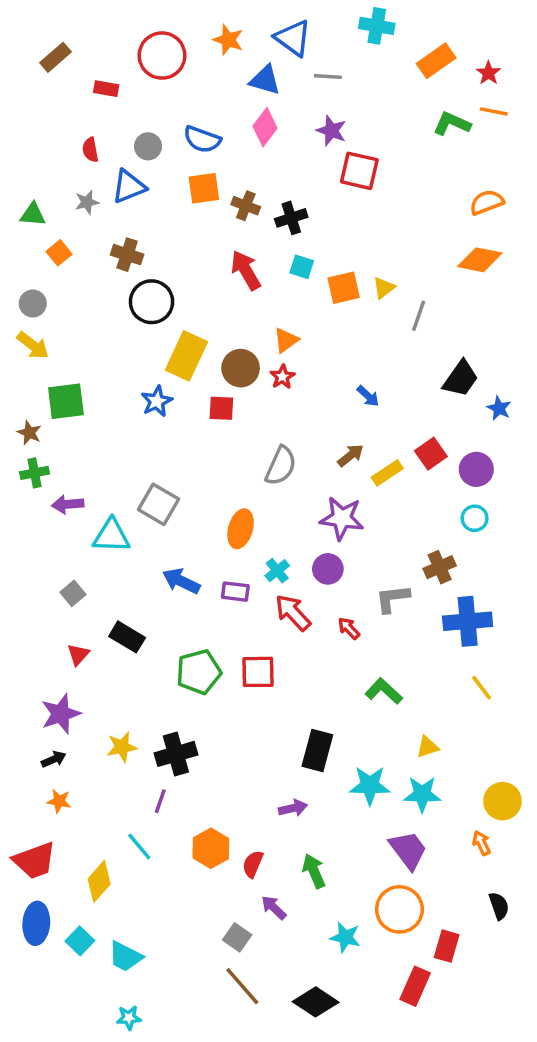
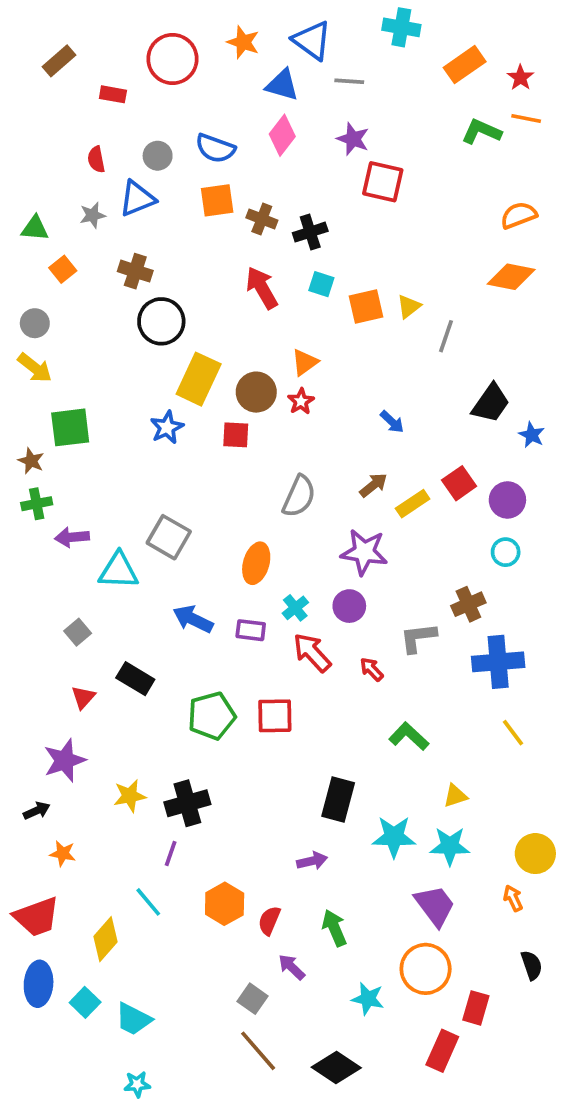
black arrow: (54, 759) -> (37, 811), moved

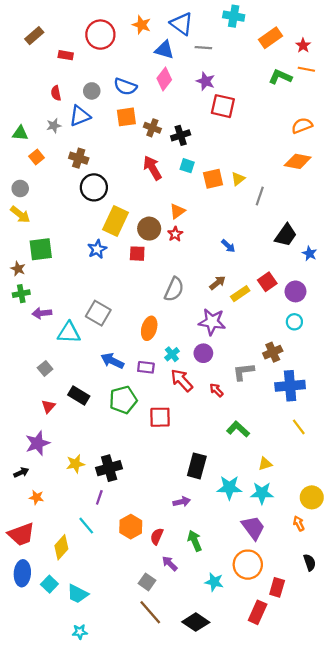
green pentagon: (212, 716) -> (123, 400), moved

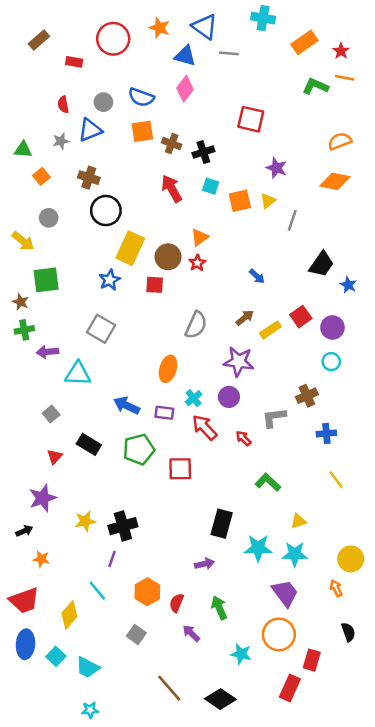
purple star: (206, 81) -> (276, 168), moved
gray circle: (20, 188) -> (49, 218), moved
gray square: (98, 313) -> (101, 329), moved
blue cross: (290, 386) -> (326, 433), size x0.6
gray square: (147, 582) -> (136, 634), moved

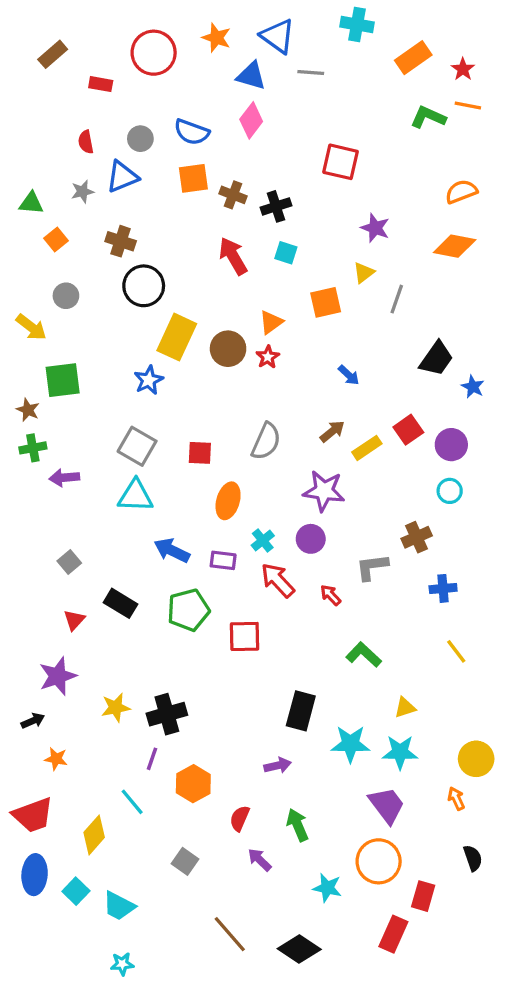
orange square: (240, 201) -> (326, 302), moved
red square: (155, 285) -> (200, 453), moved
cyan triangle: (78, 374) -> (135, 496), moved
orange hexagon: (147, 592) -> (193, 784), moved

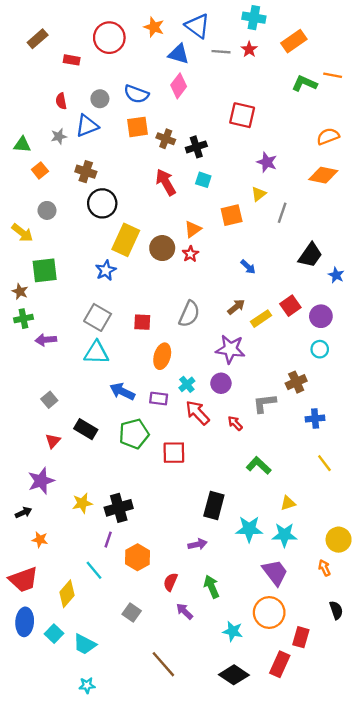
red star: (463, 69) -> (249, 49), moved
black diamond: (299, 949) -> (234, 675), moved

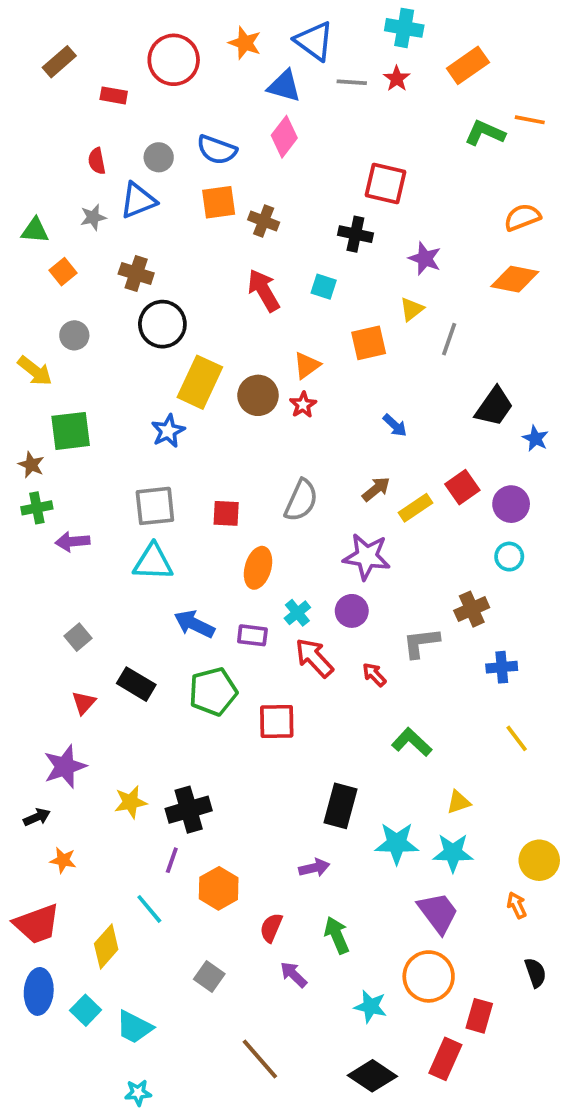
black cross: (196, 147) -> (355, 234), moved, turned 30
gray square: (98, 317) -> (155, 506), turned -36

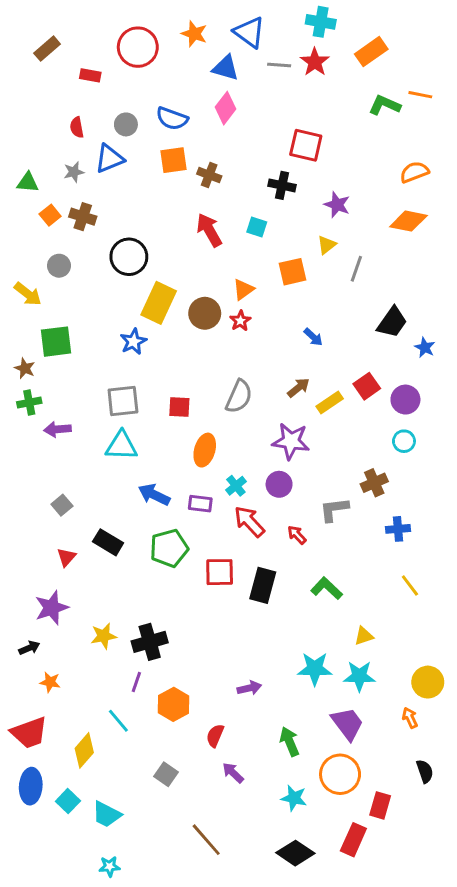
red star: (397, 79) -> (315, 62), size x1.4
brown cross: (136, 274) -> (83, 217), moved
black rectangle: (340, 806) -> (263, 585), moved
green arrow: (337, 935) -> (289, 742), moved

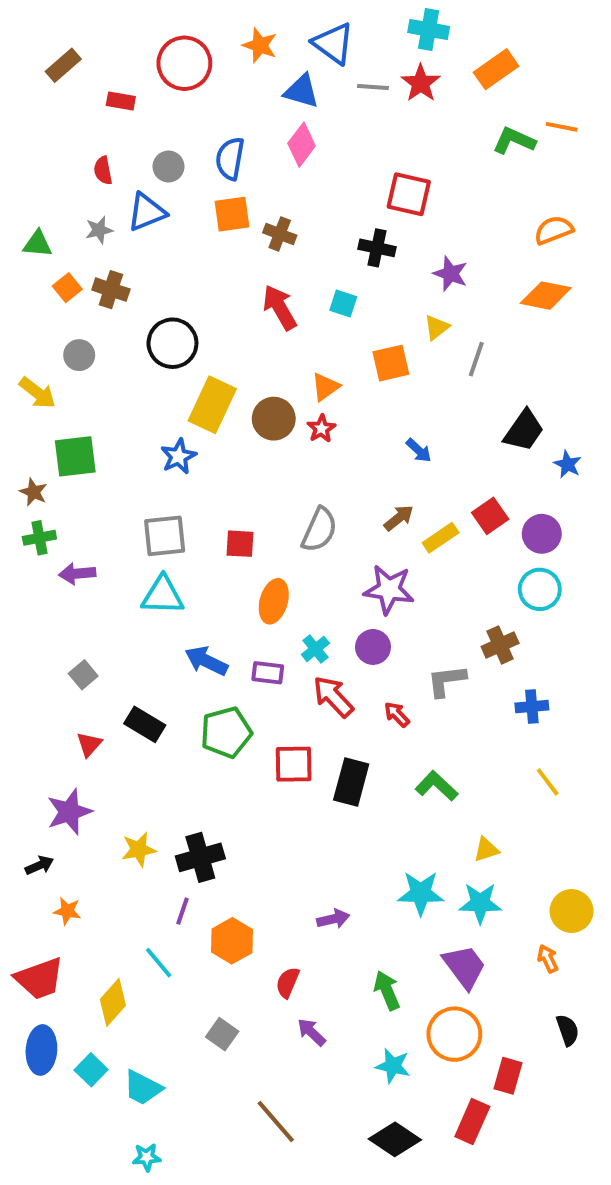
blue semicircle: (172, 118) -> (230, 159), turned 80
cyan circle: (404, 441) -> (540, 589), size x1.4

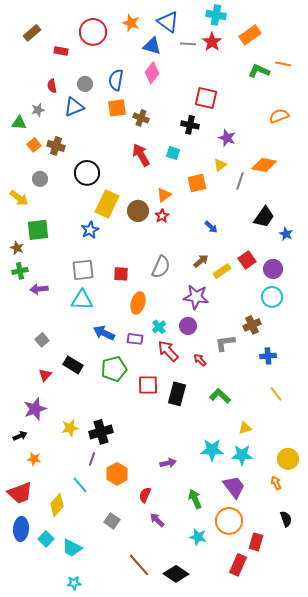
gray star: (99, 230) -> (38, 110), moved
orange diamond: (546, 296) -> (264, 165), moved
black diamond: (395, 1139) -> (176, 574), moved

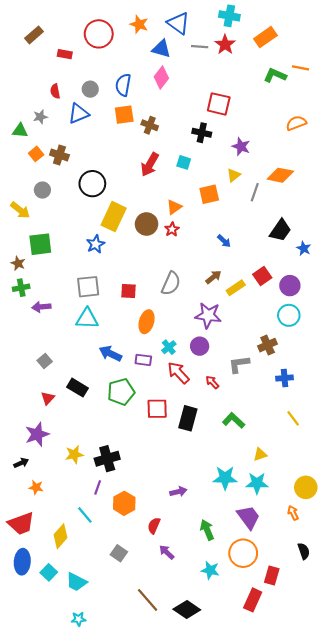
red arrow: (141, 155) -> (150, 165), turned -120

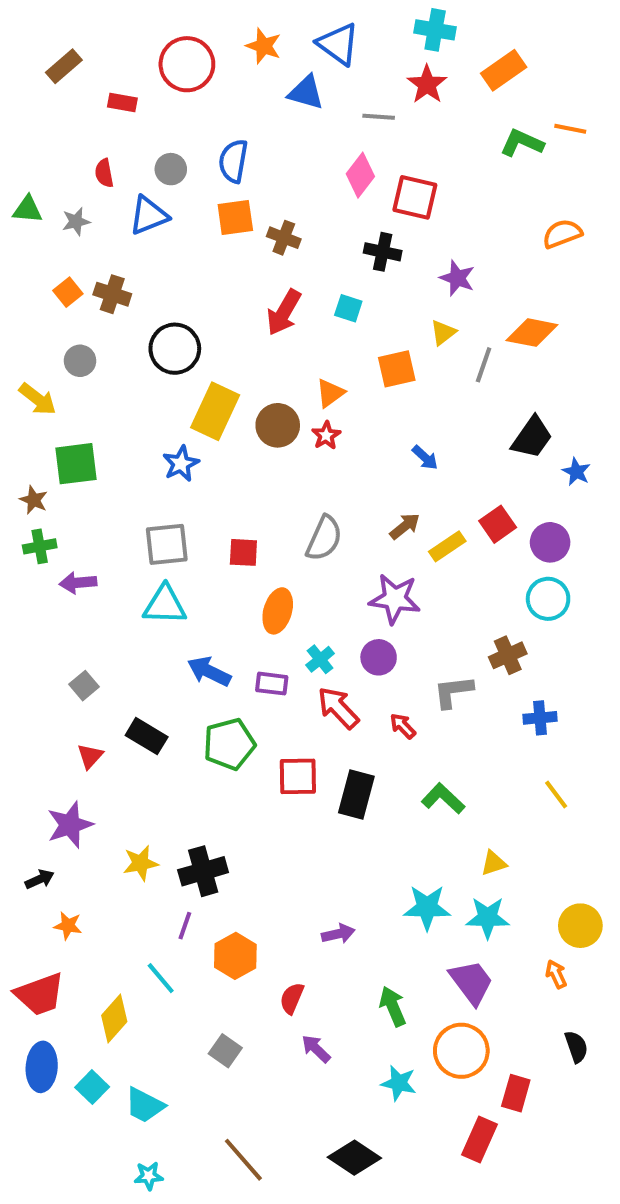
gray line: (200, 47) -> (379, 117), moved
pink diamond: (161, 77) -> (360, 175), moved
green triangle: (20, 131) -> (28, 209), moved
brown line: (148, 600) -> (243, 1160), moved

